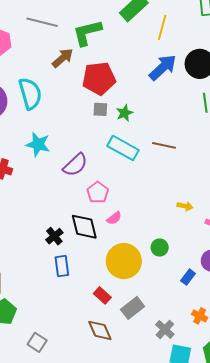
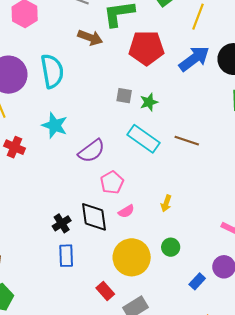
brown arrow: (63, 58) -> (90, 38), turned 55
red pentagon: (99, 78) -> (146, 48), moved
yellow arrow: (185, 206) -> (166, 203), moved, turned 91

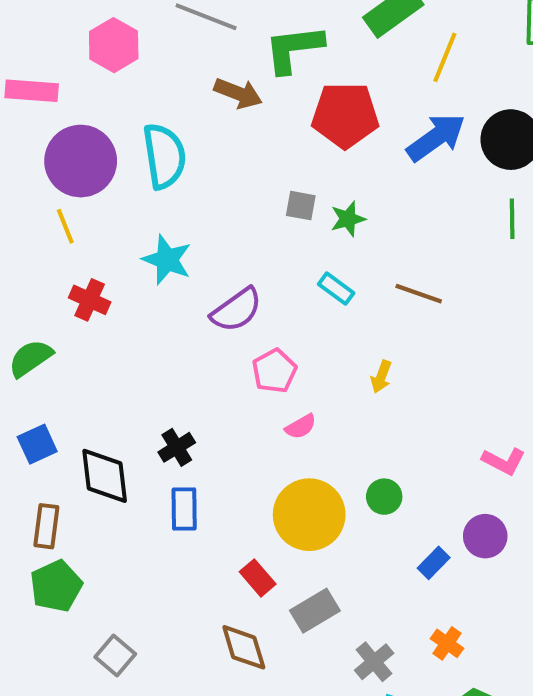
cyan rectangle: (143, 139) -> (336, 289), size x0.6
yellow arrow: (166, 203) -> (381, 377), moved
black diamond: (94, 217) -> (105, 476), moved

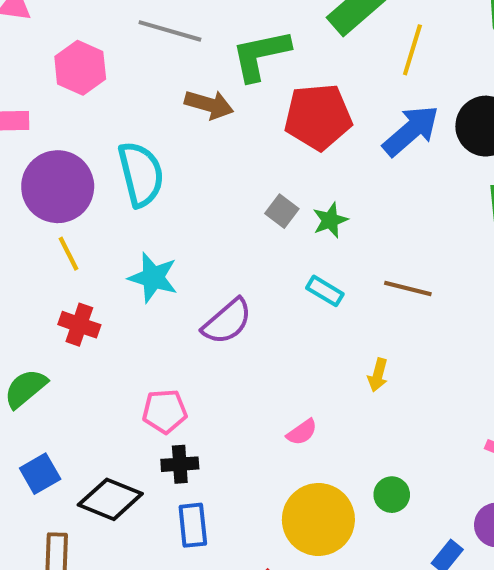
gray square: (301, 206) -> (282, 211), turned 32
yellow line: (65, 226) -> (69, 254), moved
pink pentagon: (274, 371) -> (165, 411), moved, turned 30
black cross: (177, 447) -> (180, 464), turned 33
black diamond: (105, 476) -> (110, 499), turned -56

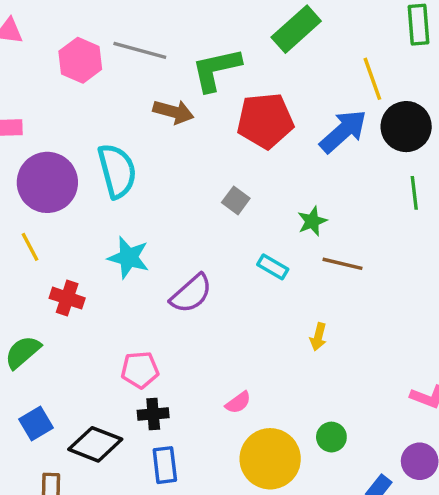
yellow line: (412, 50) -> (372, 79), moved, turned -36
pink hexagon: (80, 68) -> (80, 60), moved
green star: (330, 220) -> (312, 221), moved
yellow line: (69, 254) -> (30, 247), moved
pink semicircle: (302, 432) -> (238, 403), moved

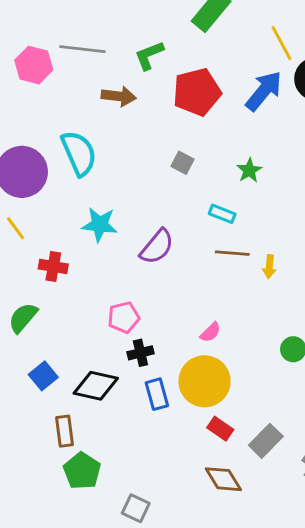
green L-shape: (216, 69) -> (149, 55), size x0.7
brown line: (343, 264) -> (232, 253), moved
yellow circle: (270, 459) -> (205, 381), moved

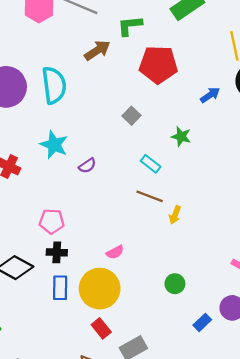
blue arrow: (264, 91) -> (210, 95), moved, size x0.6
brown arrow: (119, 96) -> (97, 50), turned -56
green star: (249, 170) -> (181, 136), turned 30
purple semicircle: (157, 247) -> (87, 166), moved, size x0.6

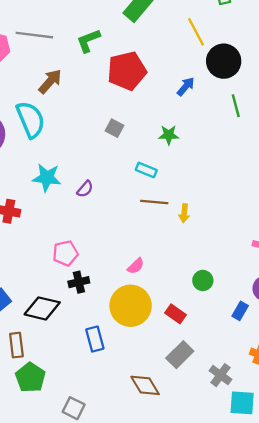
brown arrow: (97, 50) -> (50, 81), moved
blue rectangle: (60, 288) -> (95, 339), moved
red rectangle: (101, 328) -> (175, 314), moved

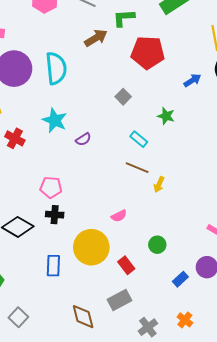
brown arrow: (50, 81) -> (96, 38), moved
pink semicircle: (136, 266) -> (119, 216), moved

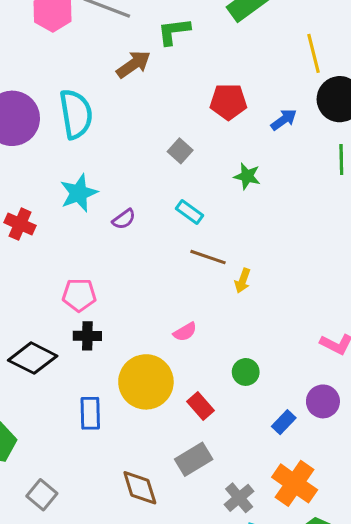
red pentagon: (148, 53) -> (228, 102), moved, size x0.7
cyan star: (55, 120) -> (79, 193), turned 30
cyan rectangle: (139, 139) -> (189, 212), moved
orange cross: (185, 320) -> (295, 483), size x1.8

